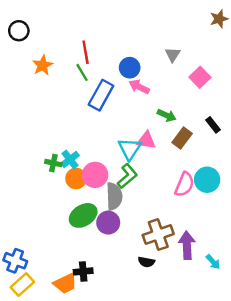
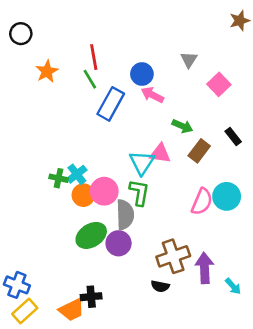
green L-shape: (127, 176) -> (139, 192), turned -40

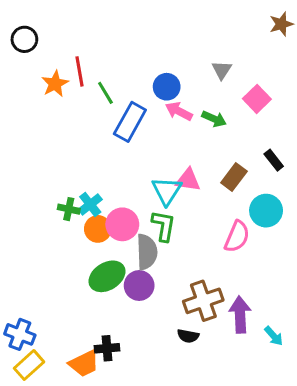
red line: (94, 57) -> (79, 71), moved
green arrow: (182, 126) -> (214, 119), moved
cyan circle: (227, 196) -> (266, 211), moved

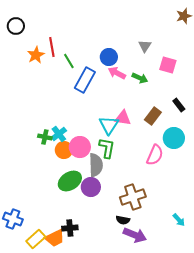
pink square: (257, 99) -> (168, 65), turned -30
purple arrow: (240, 315) -> (135, 235), moved, turned 115
yellow rectangle: (29, 365) -> (36, 239), moved

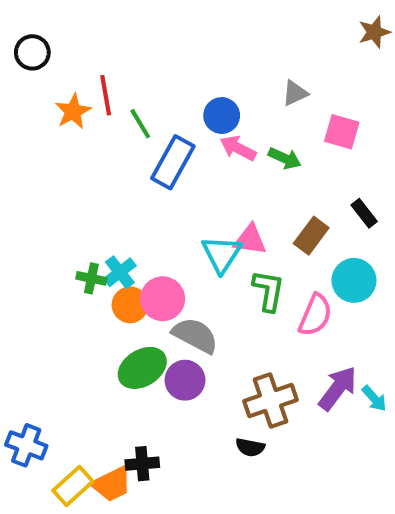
gray triangle: (145, 46) -> (295, 93), turned 32
green L-shape: (107, 148) -> (268, 291), moved
gray semicircle: (96, 165) -> (195, 335), turned -60
cyan arrow: (179, 220) -> (374, 398), moved
purple arrow: (135, 235) -> (338, 388), moved, turned -75

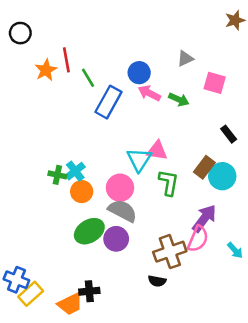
brown rectangle: (311, 236) -> (204, 167), moved
pink circle: (163, 299) -> (120, 188), moved
pink semicircle: (315, 315) -> (198, 239), moved
purple arrow: (338, 388) -> (204, 218), moved
yellow rectangle: (73, 486) -> (31, 294), moved

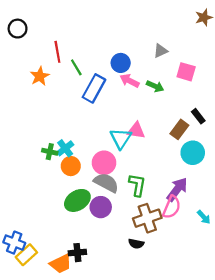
orange star: (46, 70) -> (40, 76), moved
brown rectangle: (204, 167) -> (179, 129), moved
green L-shape: (169, 183) -> (137, 185), moved

